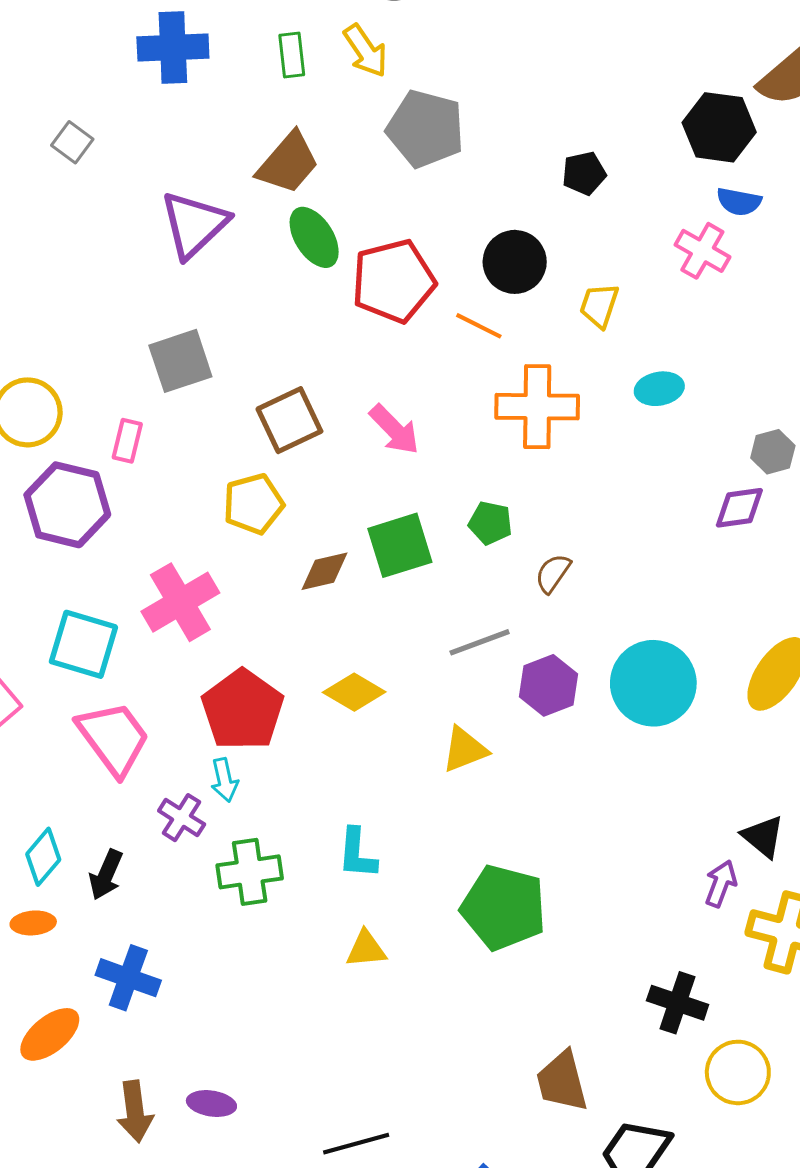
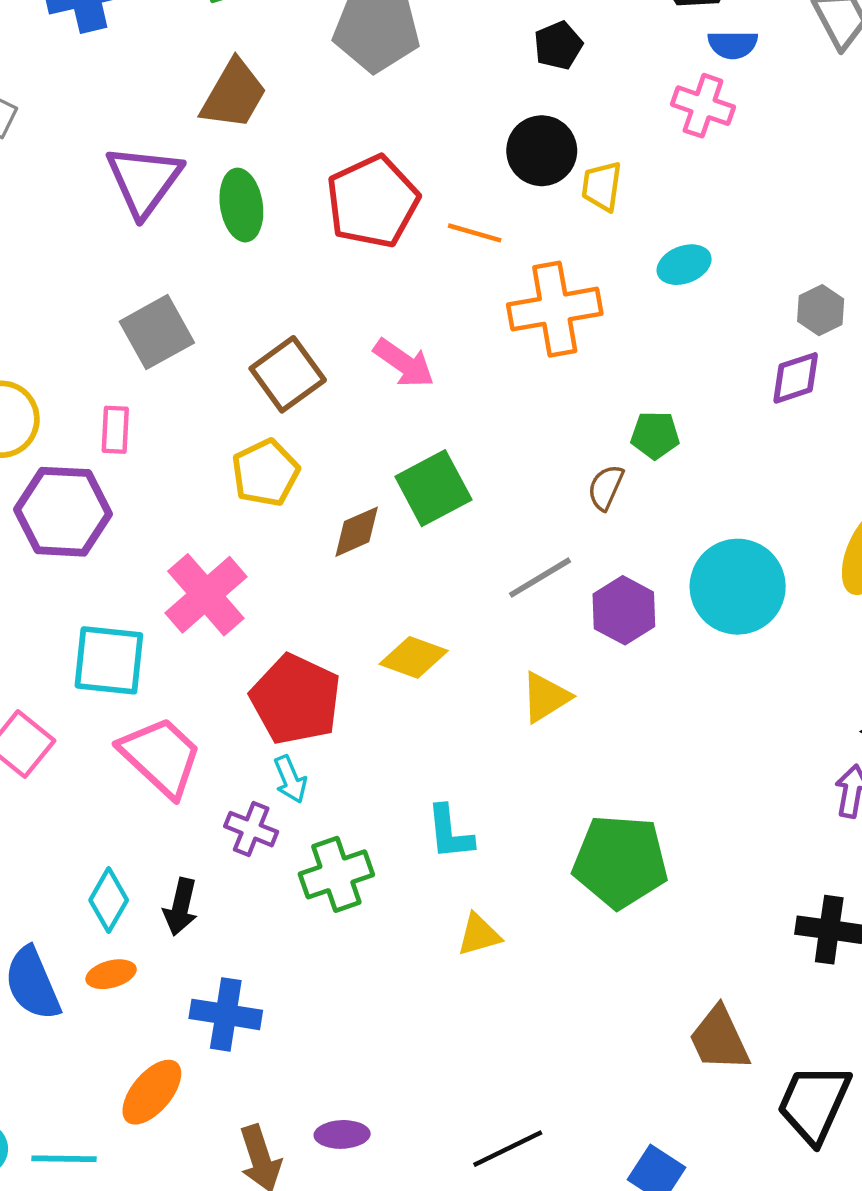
green ellipse: (314, 237) -> (241, 205), moved, turned 34
black circle: (515, 262) -> (542, 151), moved
green pentagon: (490, 523) -> (655, 435), moved

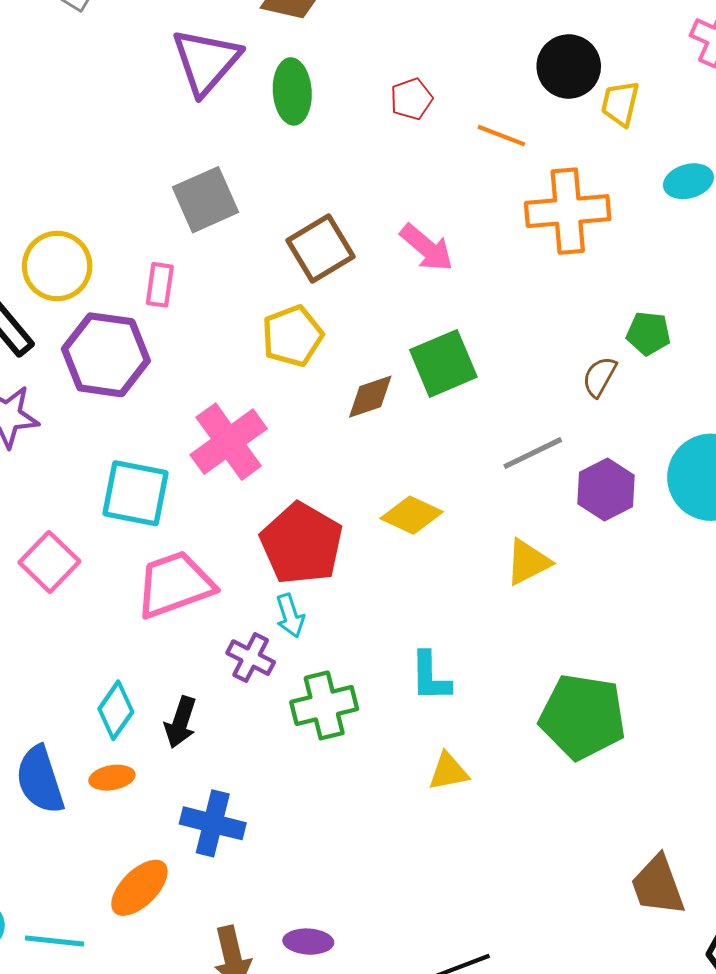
red pentagon: (373, 202) -> (411, 99), size x0.5
pink trapezoid: (161, 756) -> (175, 584), turned -68

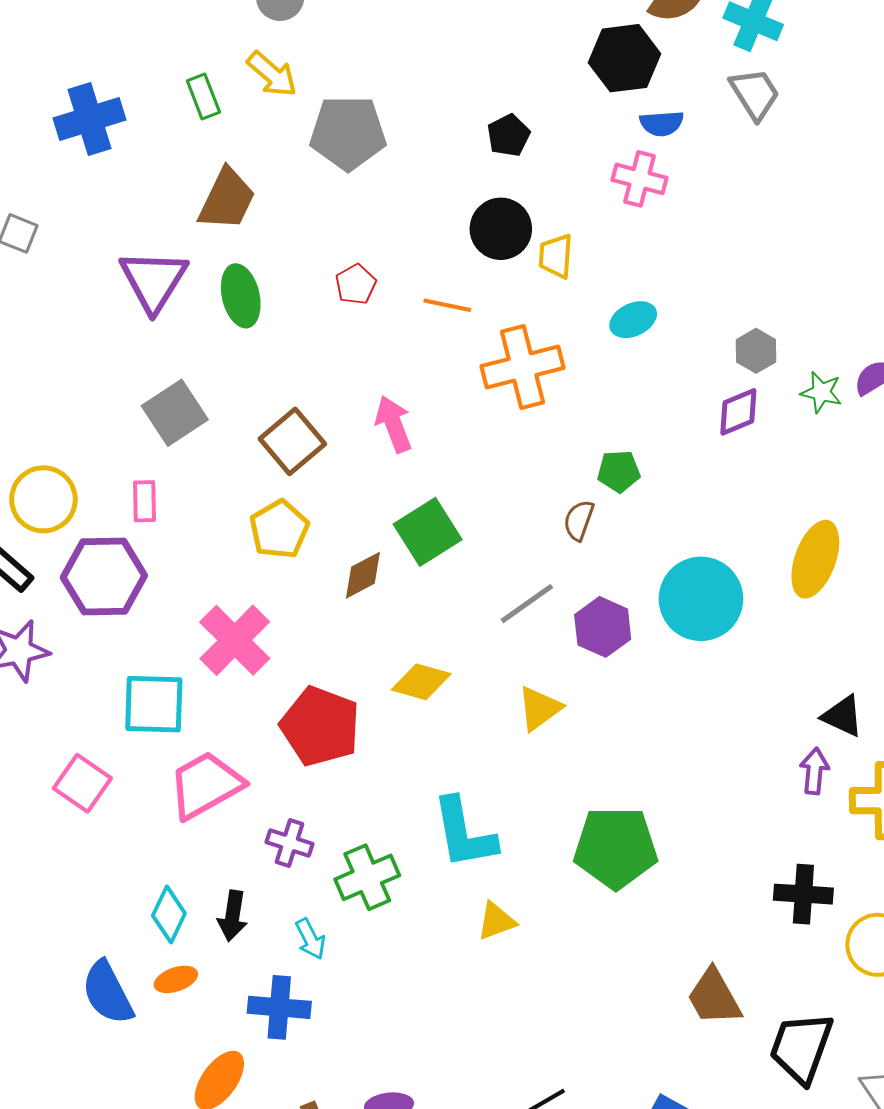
pink arrow: (427, 248) -> (394, 424), turned -142
cyan arrow: (290, 616) -> (310, 939), moved
cyan L-shape: (430, 677) -> (464, 833), size x1.5

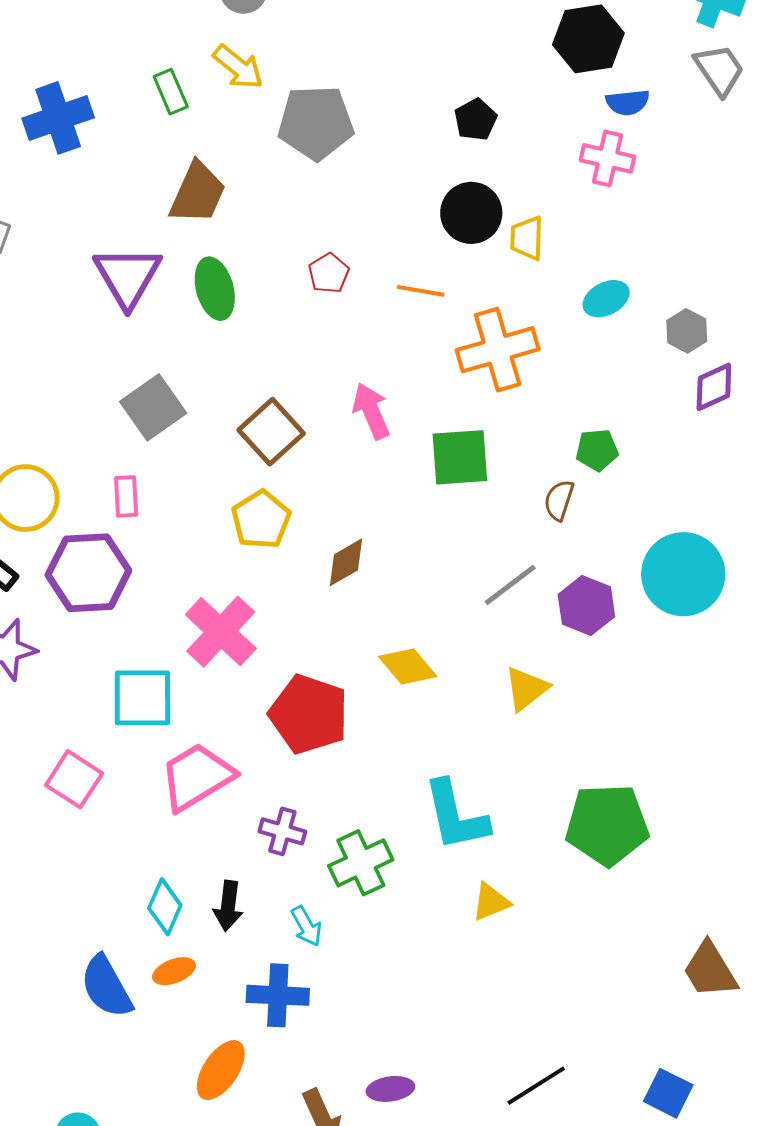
gray hexagon: (756, 351) -> (687, 331), moved
green square: (428, 532) -> (460, 457), moved, turned 30
yellow diamond: (421, 682) -> (408, 666), turned 36

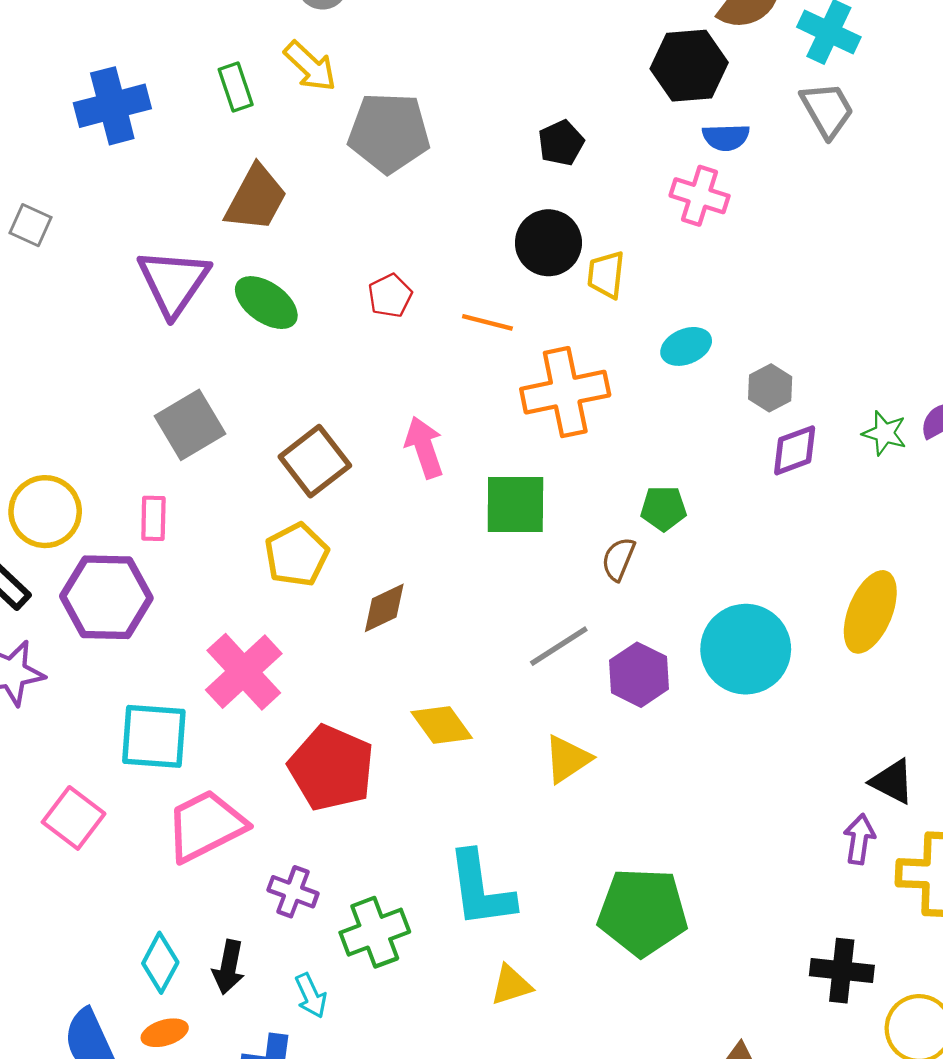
green ellipse: (215, 289) -> (266, 303), turned -44

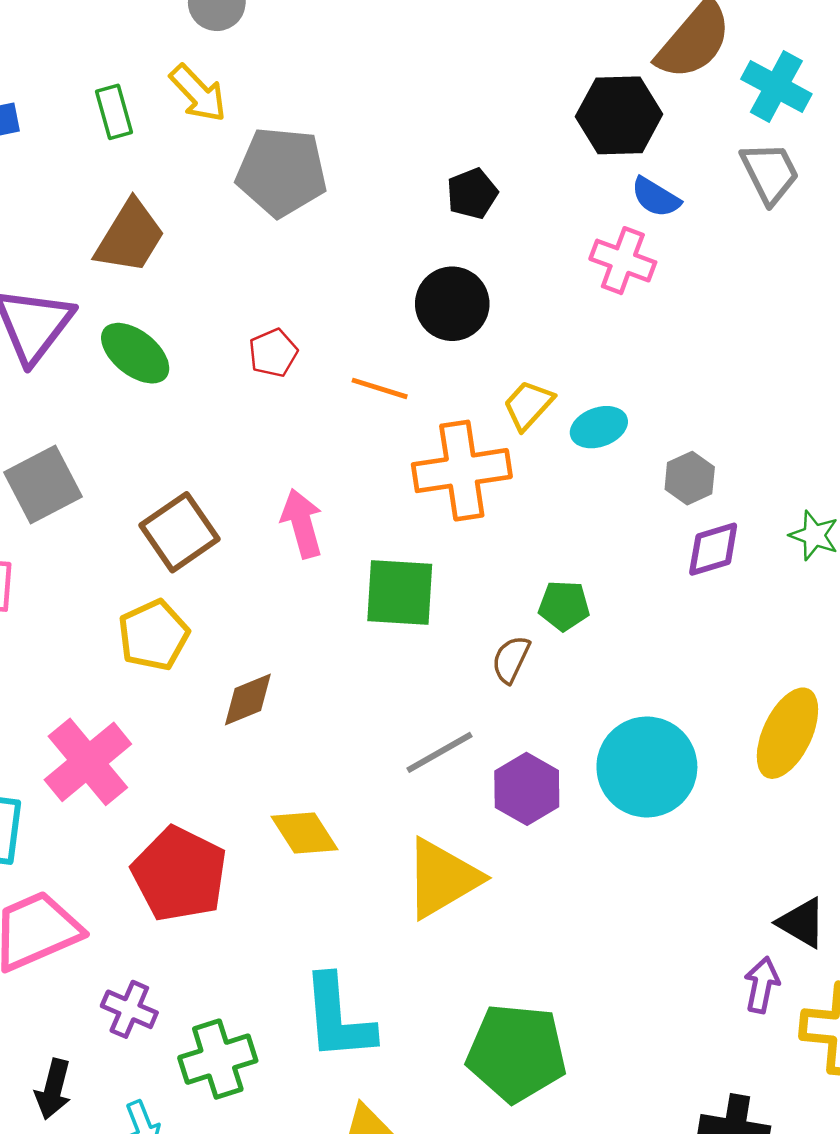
blue semicircle: (726, 137) -> (656, 197), turned 30
yellow trapezoid: (606, 275) -> (528, 405), moved, turned 33
yellow triangle: (567, 759) -> (442, 878), size x1.5

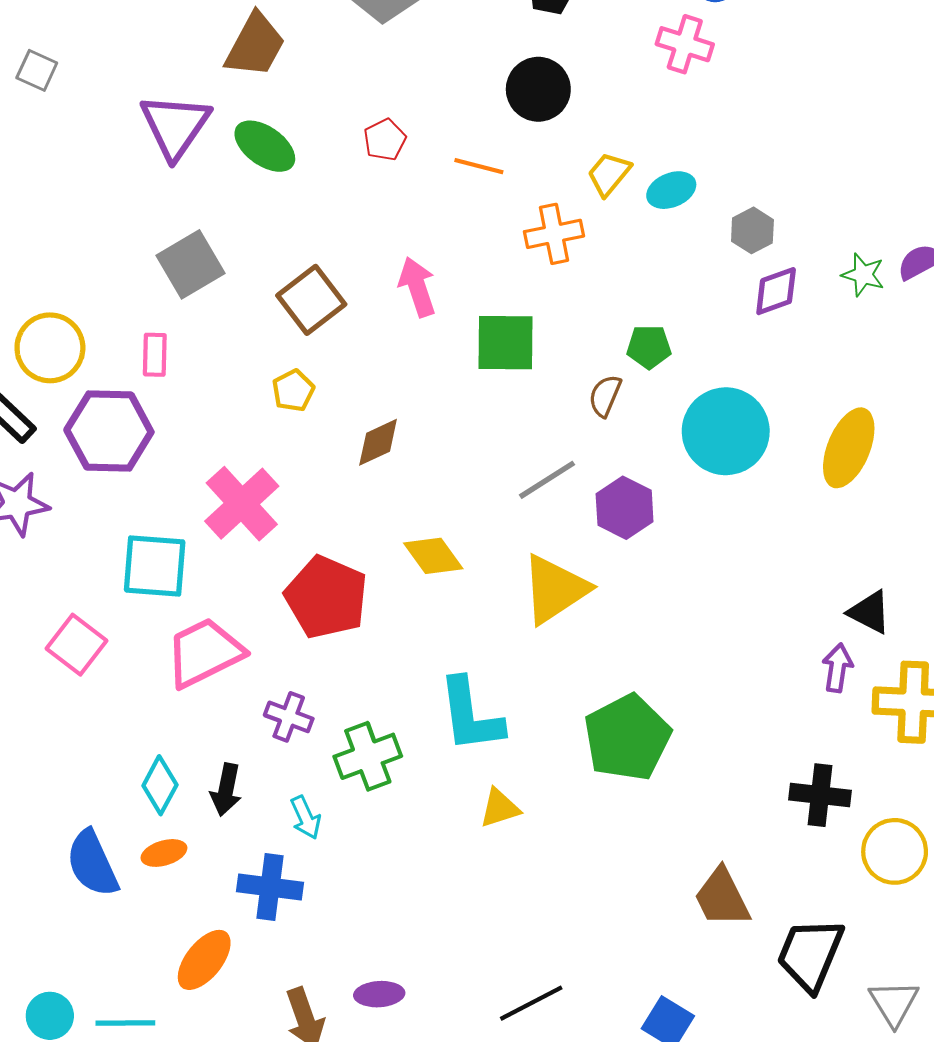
orange cross: (462, 471) -> (554, 234), size x0.7
yellow pentagon: (154, 635) -> (293, 391), size x0.7
cyan circle: (647, 767) -> (726, 431), moved
green pentagon: (517, 1053) -> (627, 738), turned -30

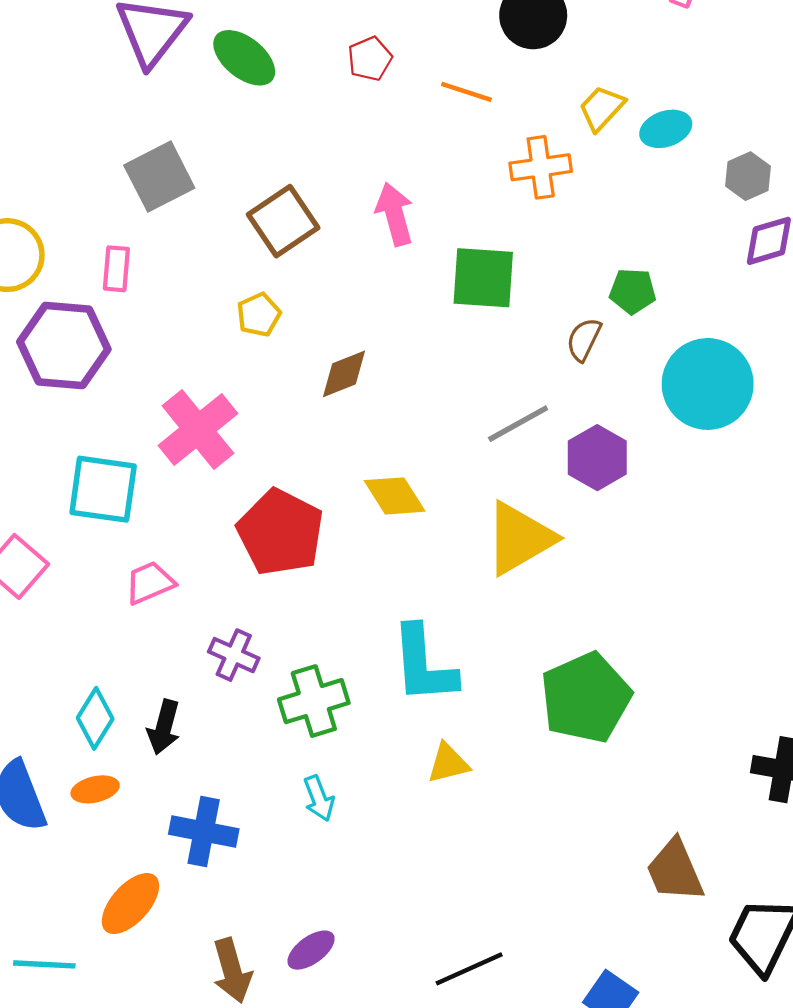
pink trapezoid: (204, 653) -> (150, 583), size x0.6
cyan arrow: (306, 818) -> (319, 798), moved
purple ellipse: (379, 994) -> (311, 950), turned -36

